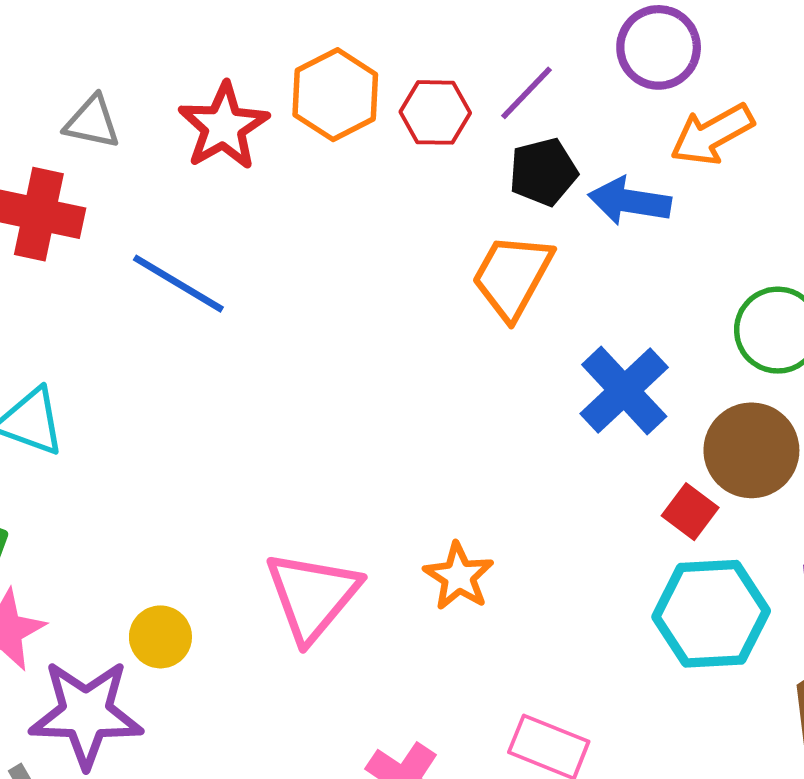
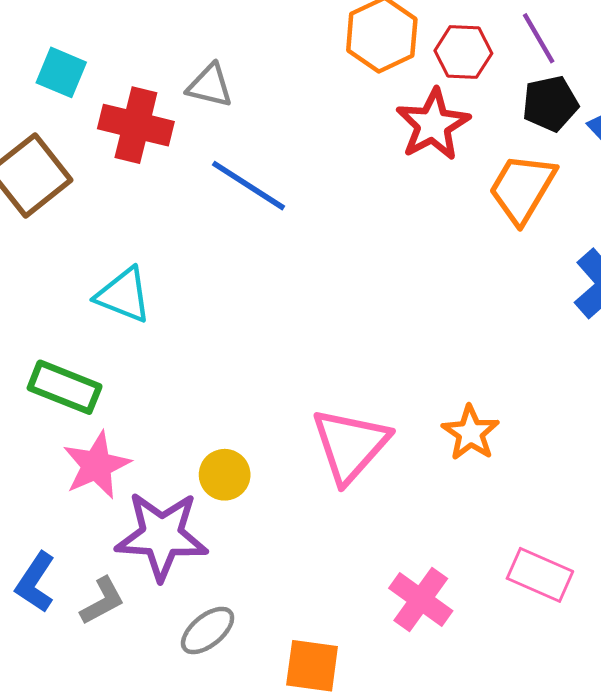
purple line: (527, 93) -> (539, 38), turned -76
gray triangle: (92, 122) -> (210, 86), moved
red star: (224, 126) -> (433, 125), moved

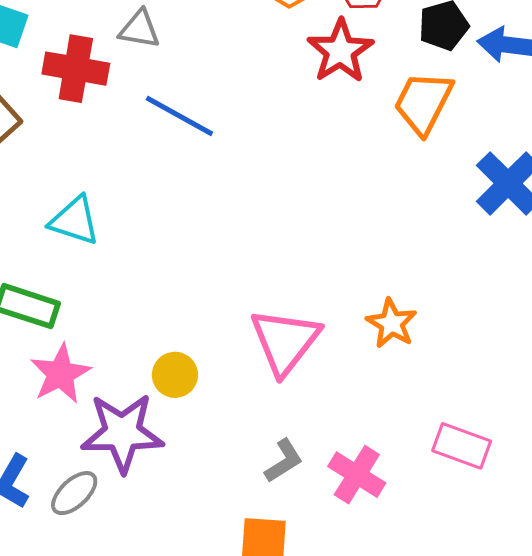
gray L-shape: (102, 601) -> (284, 461), moved
gray ellipse: (208, 630) -> (74, 493), moved

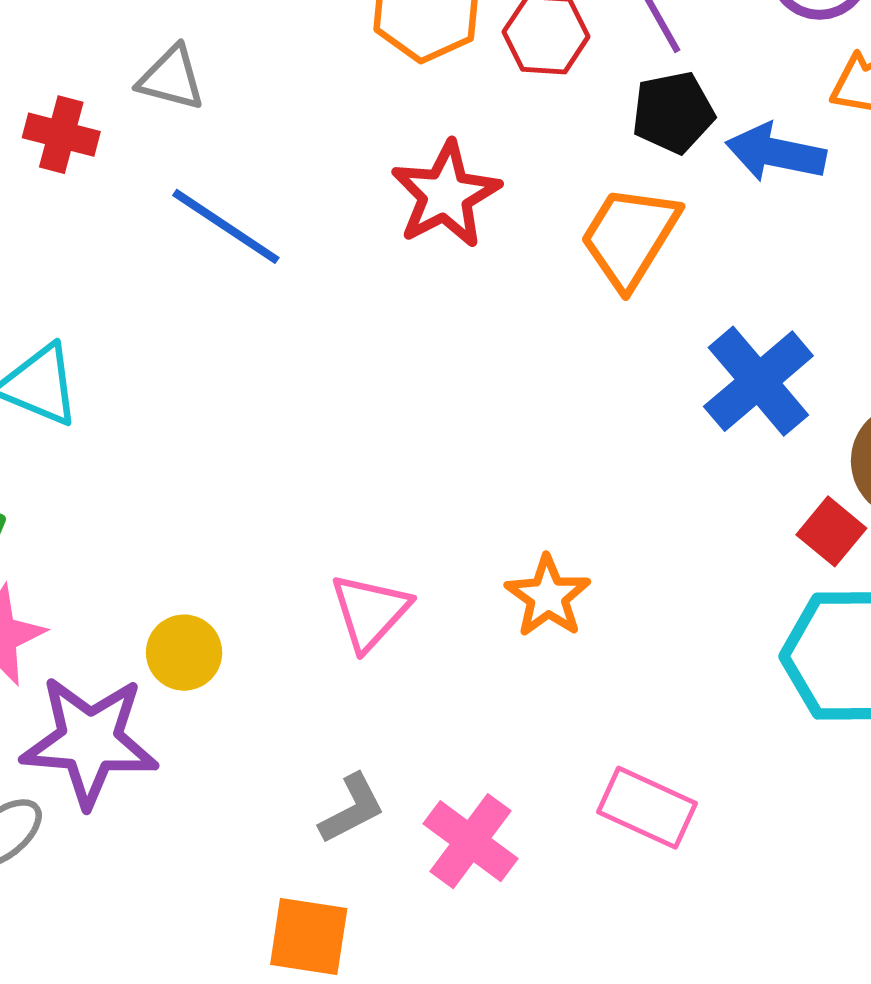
red star: (340, 51) -> (446, 195), moved
red cross: (76, 69) -> (61, 135), size x0.7
pink triangle: (285, 341) -> (370, 612), size x0.7

